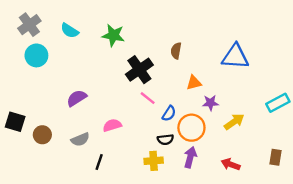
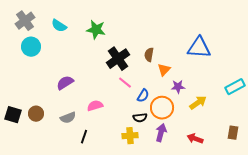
brown semicircle: (176, 51) -> (149, 55), moved
orange triangle: (194, 83) -> (164, 70), turned -32
black square: (15, 122) -> (13, 115), moved

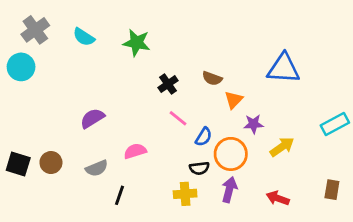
cyan circle: (31, 47) -> (21, 67), moved
brown semicircle: (149, 55) -> (212, 78), turned -80
black cross: (118, 59) -> (168, 84), size x0.6

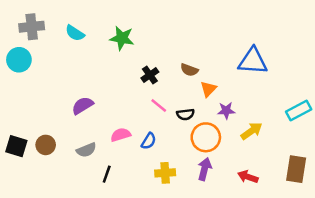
gray cross: (35, 30) -> (32, 27), turned 30
blue semicircle: (204, 137) -> (149, 141), moved
black semicircle: (199, 168) -> (185, 114), moved
brown rectangle: (332, 190) -> (296, 169), size x1.5

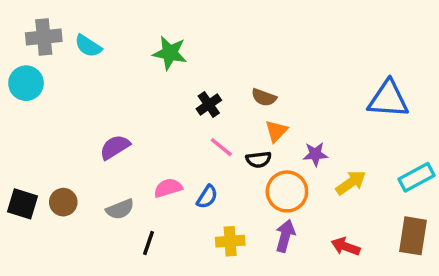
cyan semicircle: (75, 33) -> (88, 46), moved
blue triangle: (253, 61) -> (388, 99), moved
orange triangle: (208, 89) -> (276, 131), moved
cyan rectangle: (299, 111) -> (417, 177), moved

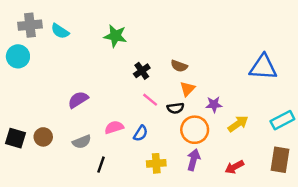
red arrow: (346, 247) -> (234, 167), turned -48

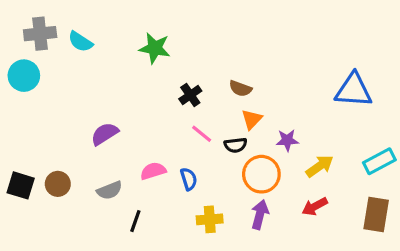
blue semicircle: (141, 133) -> (189, 179), turned -49
red arrow: (234, 167) -> (315, 206), moved

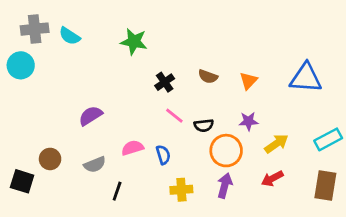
orange triangle: (252, 119) -> (248, 81), moved
black square: (21, 185) -> (22, 181), moved

